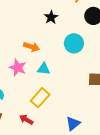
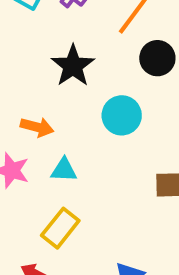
black star: (51, 17) -> (73, 66), size x1.5

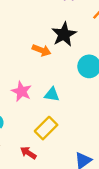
orange arrow: (37, 127) -> (42, 50), moved

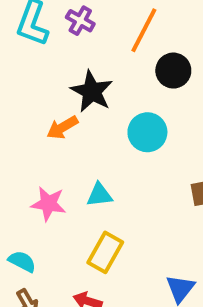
orange arrow: (42, 50) -> (62, 128), turned 144

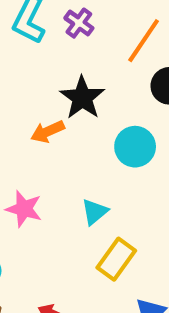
cyan triangle: (100, 195) -> (95, 212), moved, turned -40
yellow rectangle: (105, 252) -> (116, 259), moved

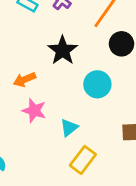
orange arrow: (48, 132) -> (25, 80), moved
pink star: (24, 209) -> (34, 110), moved

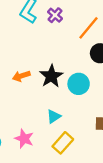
black star: (63, 50) -> (51, 76), moved
pink star: (34, 110) -> (24, 139), moved

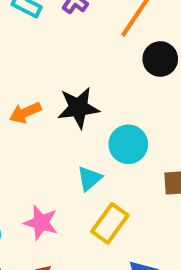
black star: (51, 76) -> (78, 108), turned 30
cyan circle: (79, 84) -> (128, 144), moved

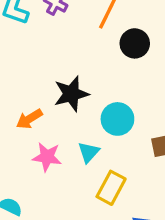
orange arrow: (25, 113) -> (29, 119), moved
pink star: (41, 223) -> (47, 157), moved

